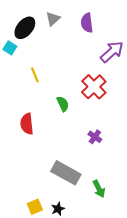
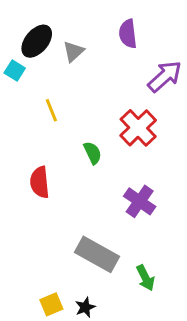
gray triangle: (53, 19) -> (73, 51), moved
purple cross: (95, 137) -> (140, 201), size x1.5

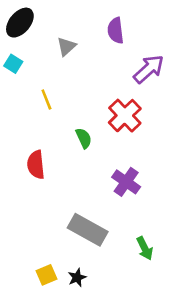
black ellipse: (37, 41) -> (20, 23), moved
green arrow: (146, 278) -> (145, 248), moved

